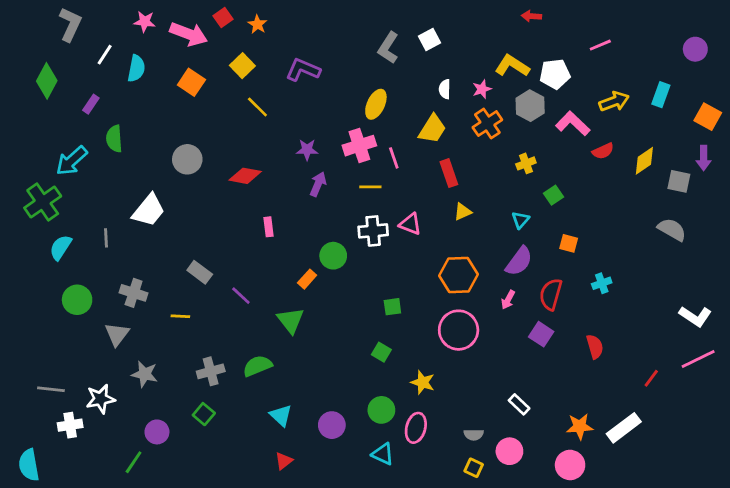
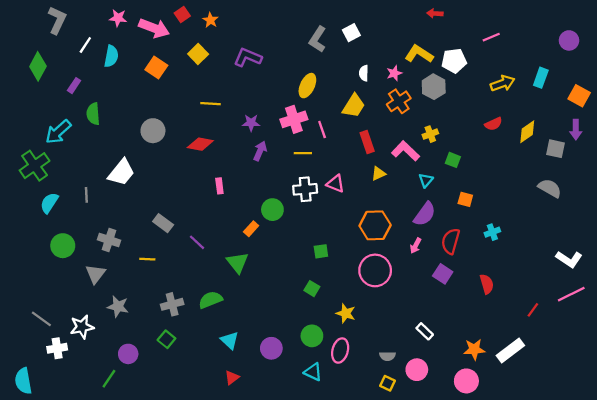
yellow line: (257, 107) -> (210, 104), moved, turned -42
pink L-shape: (573, 124) -> (406, 151), moved
green square: (554, 195) -> (453, 160), turned -35
gray line: (51, 389) -> (41, 319), turned 30

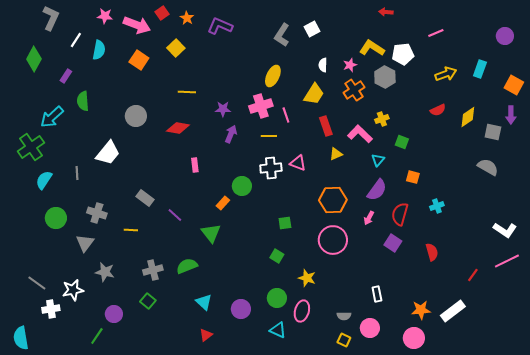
purple L-shape: (248, 57) -> (220, 26), moved
white rectangle: (425, 331) -> (377, 294), turned 35

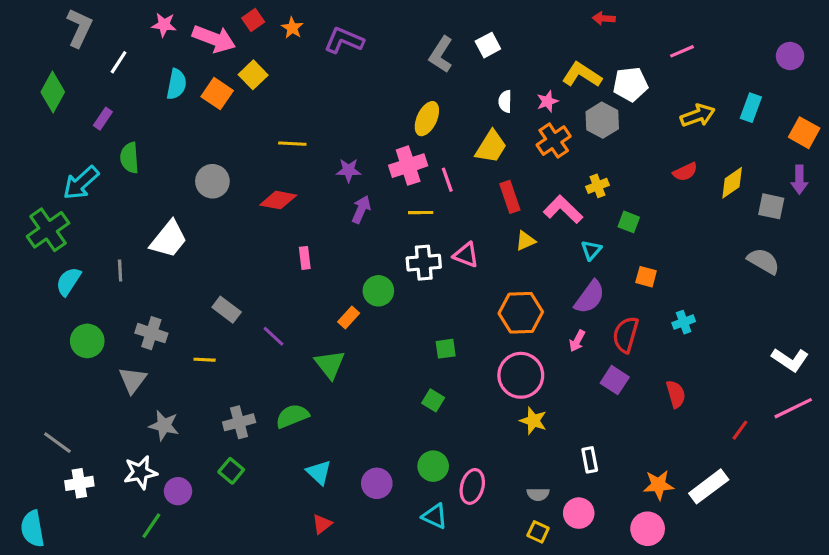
yellow square: (176, 48) -> (253, 75), moved
cyan semicircle: (99, 50) -> (176, 84), moved
yellow star: (307, 278) -> (533, 421), moved
white star: (73, 290) -> (140, 472), moved

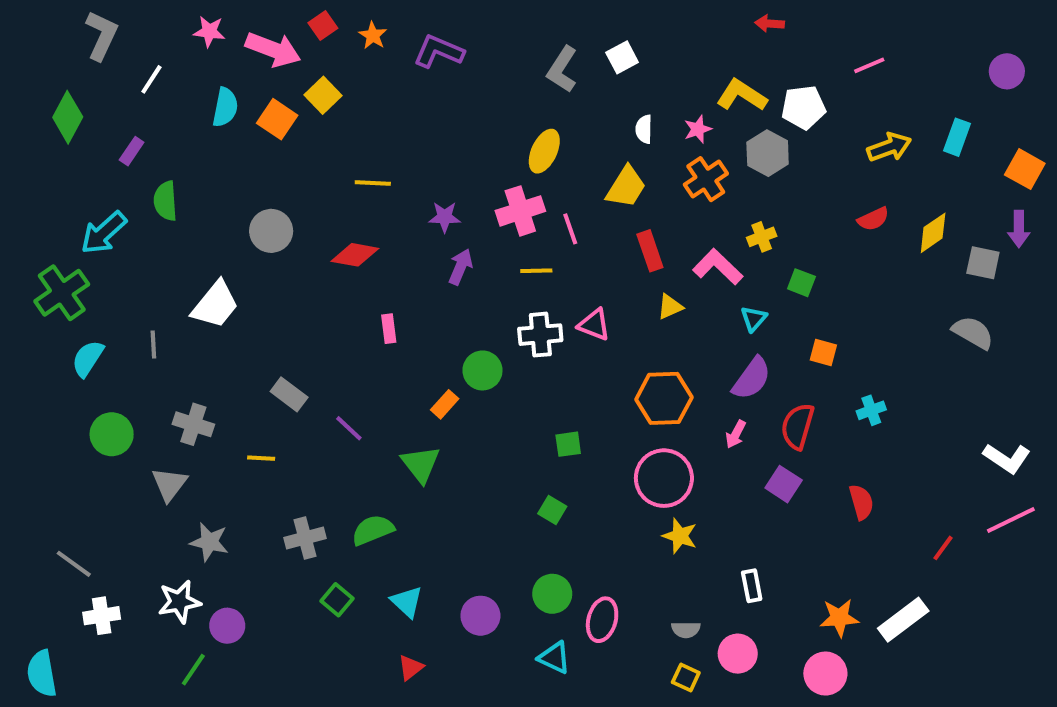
green square: (231, 471) -> (337, 600), moved

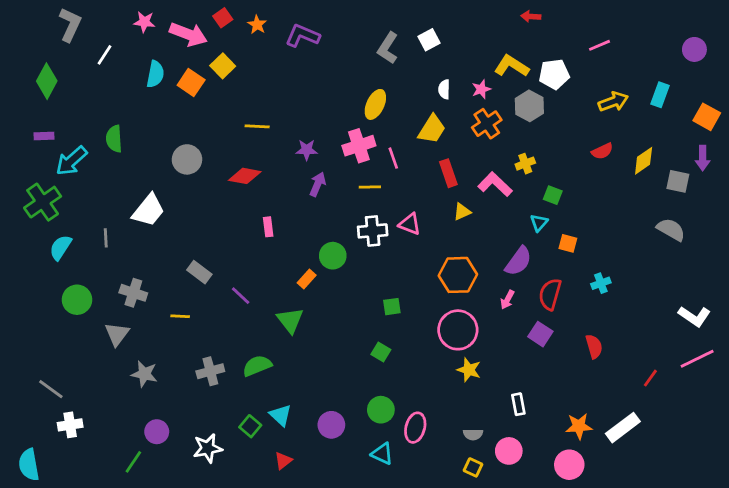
purple rectangle: (132, 151) -> (44, 136), moved, turned 54
cyan triangle: (754, 319) -> (539, 223), moved
green square: (337, 600) -> (250, 426), moved
white star: (179, 602) -> (208, 448), moved

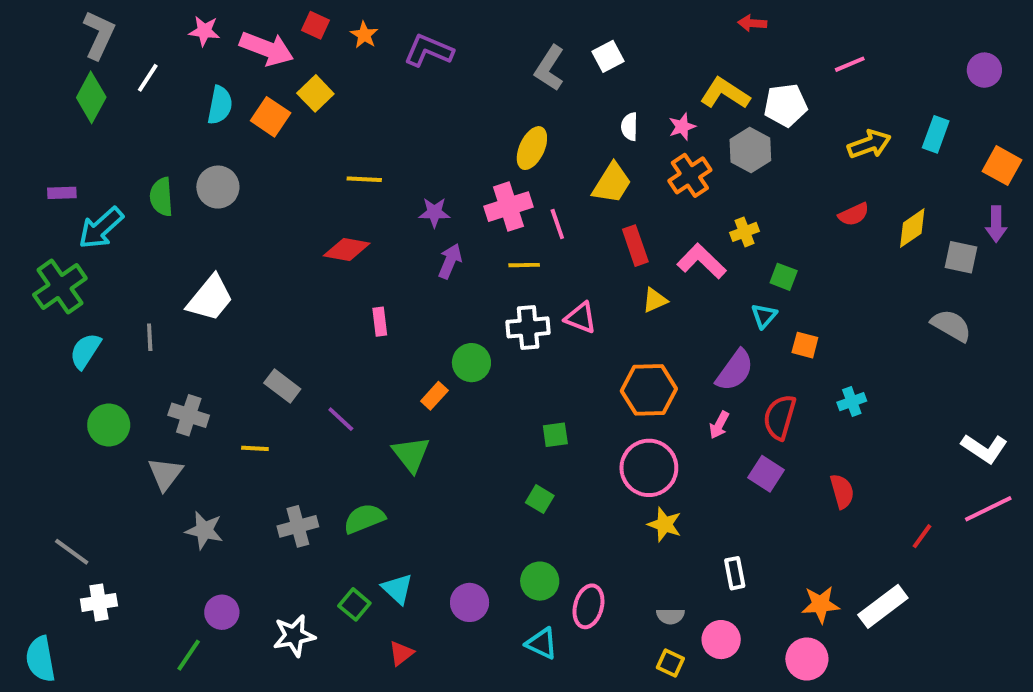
red square: (223, 18) -> (315, 25), turned -30
green diamond: (47, 81) -> (91, 97), moved
gray circle: (187, 159) -> (218, 187), moved

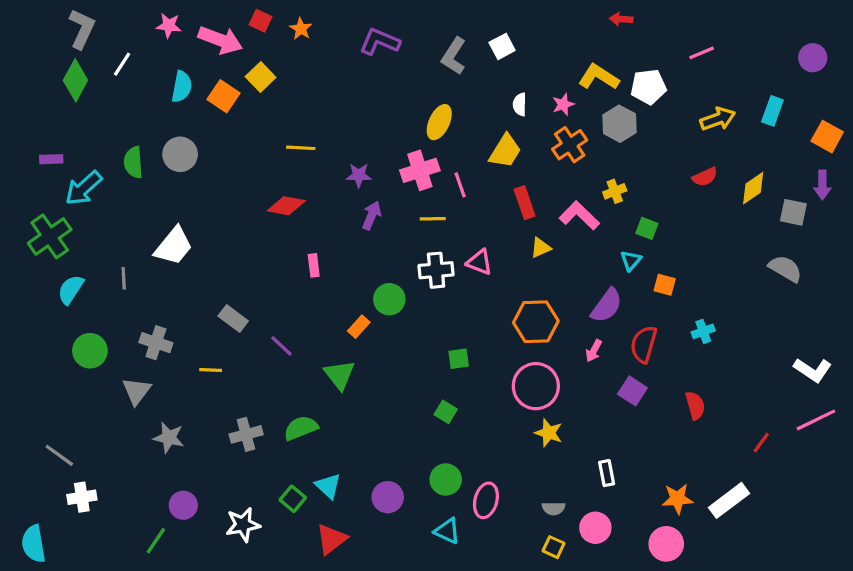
purple L-shape: (429, 51) -> (380, 42), moved
red triangle: (401, 653) -> (331, 539), size x1.5

